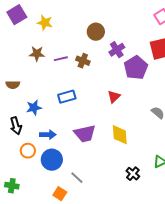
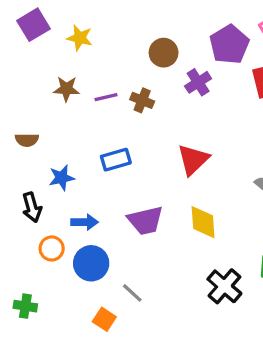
purple pentagon: (136, 68) -> (229, 44), moved
red triangle: (114, 97) -> (193, 160), size x1.5
black cross: (133, 174) -> (224, 286), size x1.5

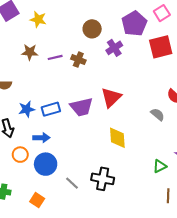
blue rectangle: (116, 160) -> (51, 109), moved
purple trapezoid: (145, 221) -> (81, 107), moved
black cross: (224, 286) -> (103, 179), moved, turned -30
orange square: (104, 319) -> (37, 200), moved

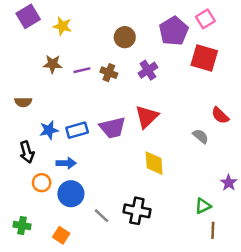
red square: (161, 47) -> (204, 58), turned 30
purple cross: (114, 48) -> (148, 70), moved
green triangle: (160, 166) -> (203, 206), moved

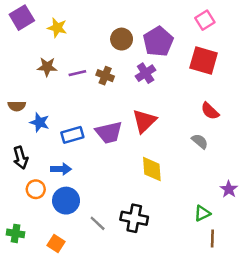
purple pentagon: (174, 31) -> (158, 42), moved
red semicircle: (220, 115) -> (210, 111), moved
blue star: (49, 130) -> (40, 122), moved, turned 30

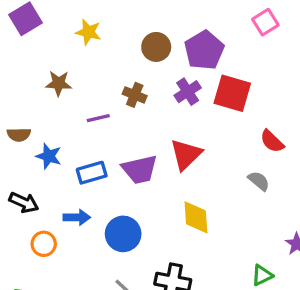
yellow star: (57, 28) -> (88, 32), moved
red square: (204, 61) -> (232, 93), moved
purple line: (77, 73) -> (98, 118), moved
black arrow: (21, 158) -> (24, 202), turned -50
blue circle: (66, 201) -> (123, 234), moved

